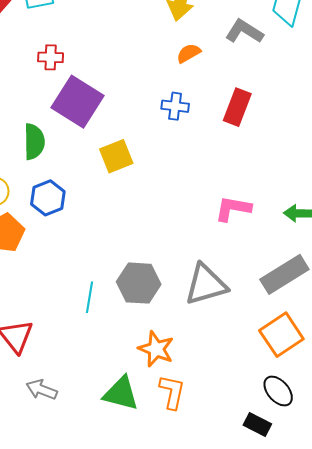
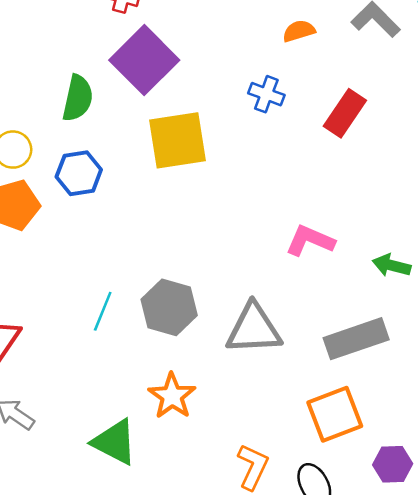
yellow square: (116, 156) -> (177, 140), size x1.4
orange L-shape: (172, 392) -> (253, 467), moved

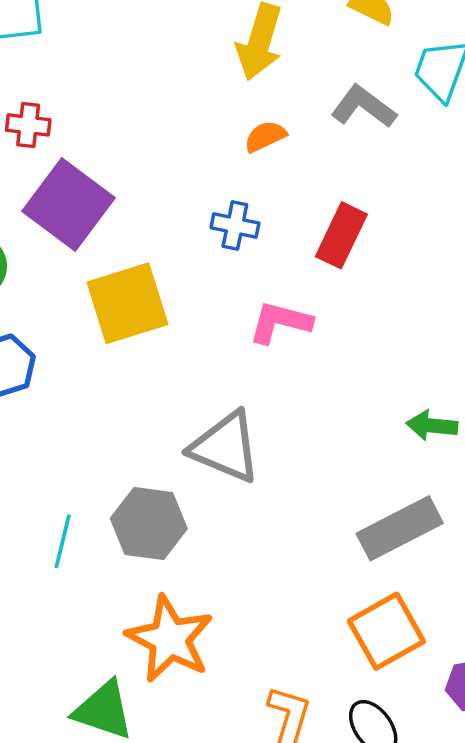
pink L-shape: (310, 241) -> (280, 322), moved
gray triangle: (254, 329) -> (225, 447), moved, turned 34
orange star: (172, 396) -> (170, 639), size x1.4

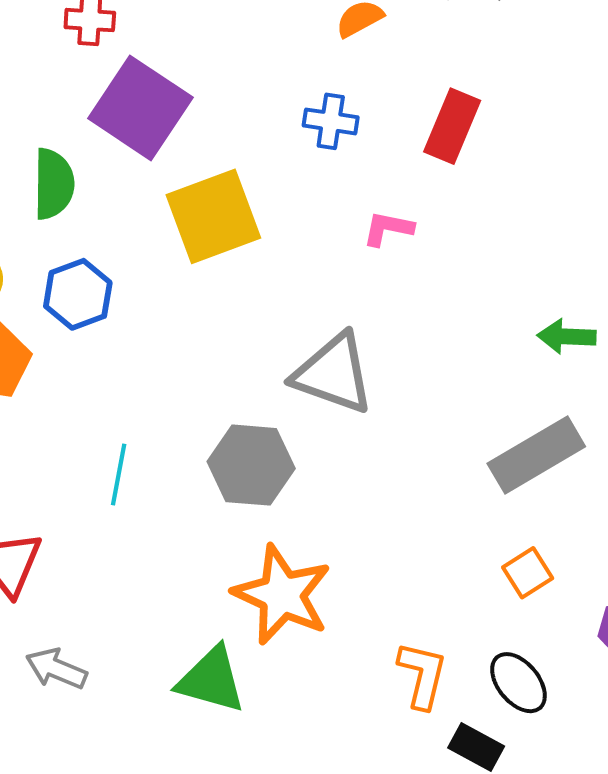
pink L-shape: (280, 322) -> (388, 229), size x0.7
cyan line: (63, 541) -> (119, 475), moved
orange square: (386, 631) -> (528, 573), size x0.6

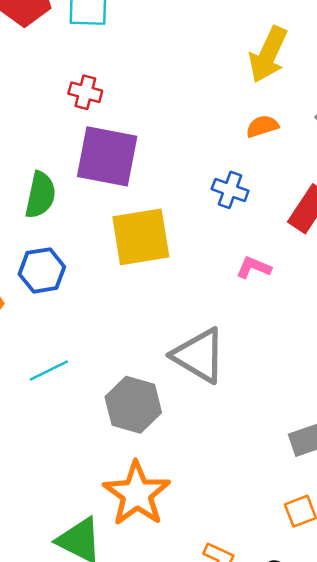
purple square: (140, 108) -> (107, 156), turned -34
cyan line: (119, 475) -> (49, 371), moved, turned 42

